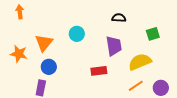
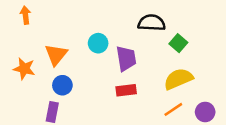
black semicircle: (119, 18) -> (152, 23), size x1.5
green square: (153, 34) -> (178, 43), moved, turned -32
purple trapezoid: (114, 46) -> (126, 58), moved

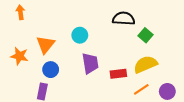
purple trapezoid: (126, 58) -> (90, 63), moved
red rectangle: (126, 90) -> (118, 74), moved

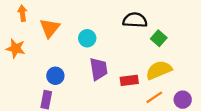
orange triangle: (45, 45) -> (50, 28), moved
orange star: (19, 56) -> (16, 48), moved

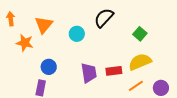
orange arrow: (22, 13) -> (11, 19), moved
black semicircle: (135, 20) -> (104, 18), moved, turned -50
orange star: (16, 48) -> (25, 43), moved
purple trapezoid: (99, 69) -> (89, 73), moved

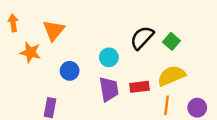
black semicircle: (104, 18) -> (142, 38), moved
cyan circle: (77, 34) -> (109, 57), moved
blue circle: (49, 67) -> (70, 71), moved
orange line: (136, 86) -> (167, 105), turned -49

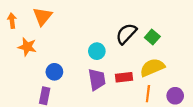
orange triangle: (54, 30) -> (42, 16), moved
blue circle: (70, 71) -> (54, 72), moved

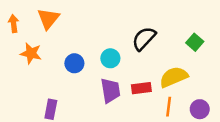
green square: (152, 37) -> (195, 42), moved
blue circle: (54, 72) -> (74, 63), moved

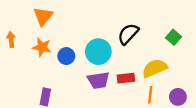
orange arrow: (14, 24) -> (11, 39), moved
orange star: (31, 53) -> (42, 47), moved
cyan circle: (110, 58) -> (98, 52), size x1.5
purple trapezoid: (110, 91) -> (98, 80), turned 90

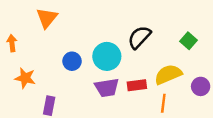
orange star: (42, 47) -> (25, 78), moved
purple circle: (178, 97) -> (201, 86), moved

